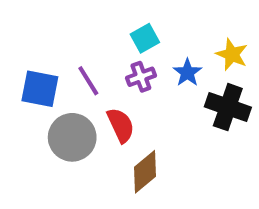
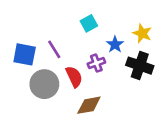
purple cross: (141, 77) -> (96, 63), moved
brown diamond: (145, 172) -> (89, 105), turned 30

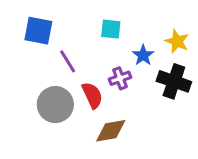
cyan square: (89, 23) -> (111, 29), turned 35
blue square: (25, 54) -> (38, 31), moved

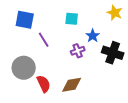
yellow star: (177, 41) -> (115, 13), moved
red semicircle: (92, 95) -> (44, 84), moved
gray circle: (55, 105) -> (24, 68), moved

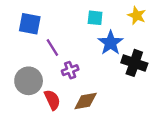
cyan square: (72, 19) -> (95, 18), moved
blue star: (93, 36) -> (111, 43), size x1.5
purple cross: (78, 51) -> (70, 70), moved

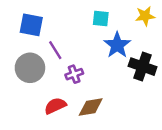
yellow star: (137, 15) -> (145, 16), turned -30
gray circle: (29, 81) -> (30, 68), moved
red semicircle: (52, 100) -> (55, 106), turned -90

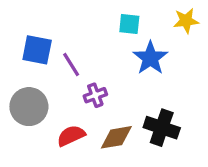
blue square: (31, 25) -> (37, 50), moved
black cross: (143, 67) -> (162, 128), moved
gray circle: (30, 68) -> (29, 107), moved

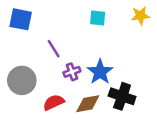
blue square: (37, 50) -> (21, 19), moved
blue star: (150, 58) -> (100, 72), moved

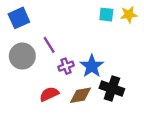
cyan square: (98, 18) -> (106, 15), moved
blue square: (21, 19) -> (19, 18), turned -35
gray circle: (22, 80) -> (22, 56), moved

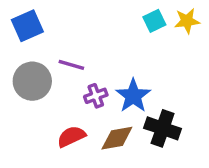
cyan square: (106, 15) -> (154, 21), turned -32
purple line: (49, 45) -> (71, 65), turned -42

